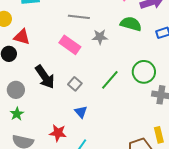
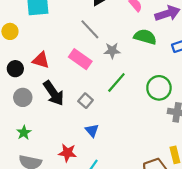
gray line: (79, 17) -> (90, 29), turned 40
red triangle: (22, 37) -> (41, 60), moved
green line: (110, 80) -> (116, 83), moved
gray circle: (16, 90) -> (23, 97), moved

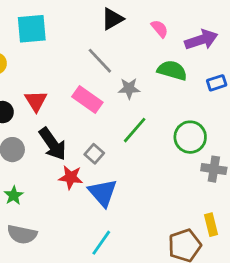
red triangle: (41, 60) -> (36, 101), turned 42
blue triangle: (92, 130) -> (103, 193), size x1.6
red star: (67, 153) -> (71, 177), moved

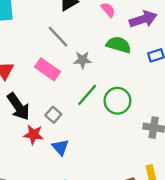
green circle: (190, 137) -> (117, 101), moved
blue triangle: (103, 193) -> (60, 147), size x0.7

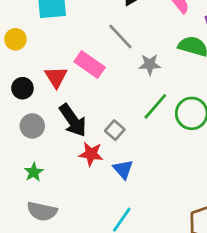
pink rectangle: (48, 69) -> (90, 64), moved

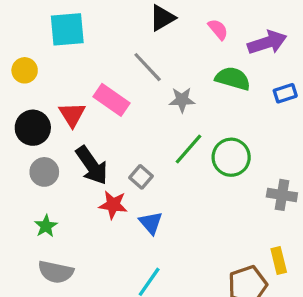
black circle: (22, 88) -> (33, 128), size x1.4

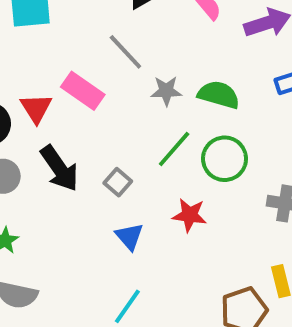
green semicircle: (233, 79) -> (219, 95), moved
red star: (113, 205) -> (190, 215), moved

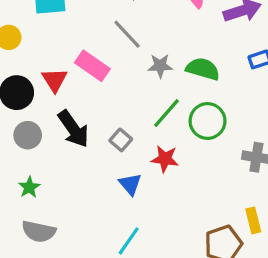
red star: (190, 215) -> (165, 159), moved

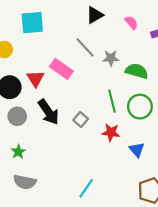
gray star: (160, 66) -> (111, 58), moved
green line: (167, 113) -> (112, 101), turned -55
blue triangle: (130, 184) -> (137, 150), moved

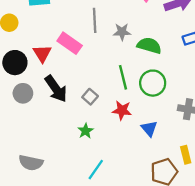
gray line: (85, 47) -> (95, 20), turned 40
green star: (18, 152) -> (86, 131), moved

